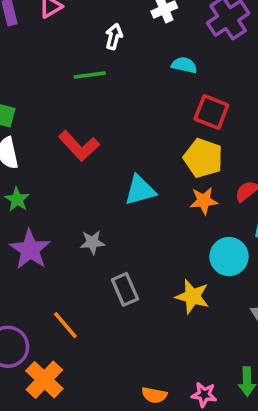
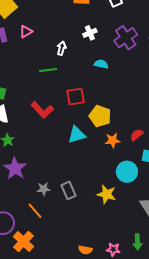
red square: (211, 112) -> (76, 97), moved, turned -30
yellow pentagon: (203, 158) -> (100, 116), moved
gray star: (92, 242) -> (44, 189), moved

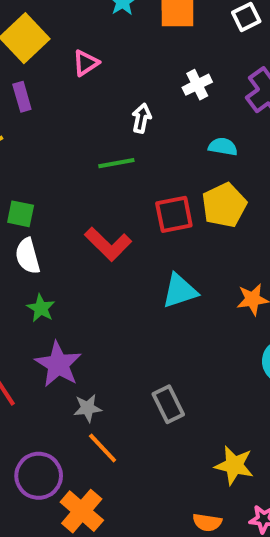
pink triangle: (26, 32) -> (86, 63), moved
yellow pentagon: (100, 116) -> (224, 205), moved, turned 30
gray star: (44, 189) -> (88, 408), moved
yellow star: (106, 194) -> (234, 465), moved

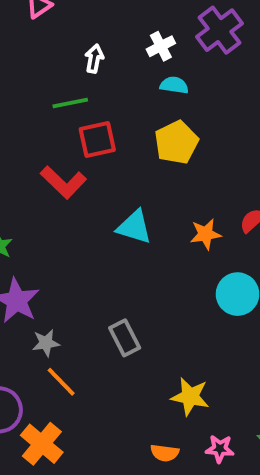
white cross: (197, 85) -> (161, 46), moved
red square: (174, 214) -> (97, 139), moved
cyan triangle: (180, 291) -> (134, 227), turned 36

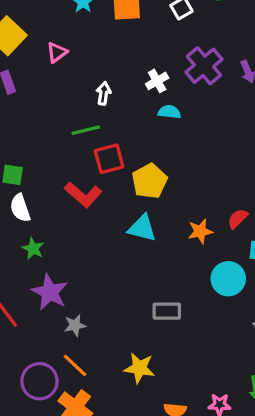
yellow pentagon: (176, 142) -> (149, 181), moved
gray rectangle: (125, 338) -> (167, 311), moved, turned -60
orange line: (61, 382) -> (75, 365), moved
yellow star: (190, 397) -> (139, 368), moved

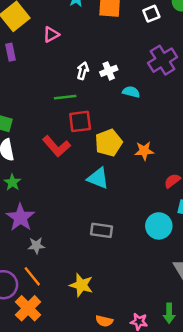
white cross: (157, 81) -> (109, 71), moved
orange star: (200, 231) -> (144, 151), moved
gray rectangle: (167, 311) -> (102, 230), moved

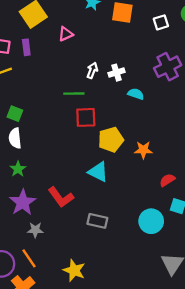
red L-shape: (56, 146) -> (61, 197), moved

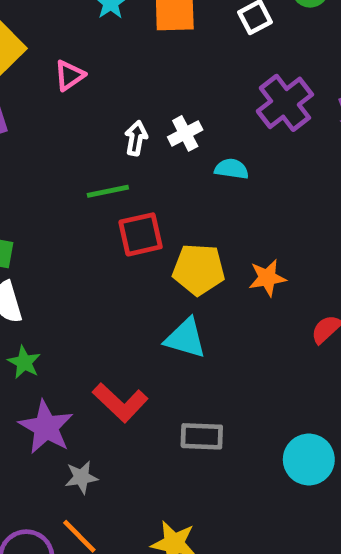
yellow pentagon: (111, 140) -> (199, 269), turned 30
cyan circle: (151, 221) -> (309, 459), moved

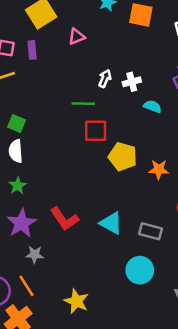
cyan triangle: (185, 338) -> (111, 223), moved
gray rectangle: (202, 436) -> (151, 231), moved
cyan circle: (309, 459) -> (140, 270), moved

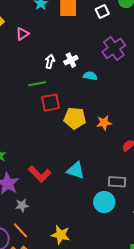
gray rectangle: (151, 231) -> (117, 182), moved

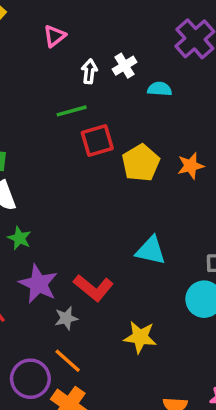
pink triangle: (22, 34) -> (55, 36), moved
yellow pentagon: (75, 118) -> (141, 163), turned -30
red L-shape: (40, 174) -> (93, 288), moved
yellow star: (61, 235) -> (140, 337), moved

